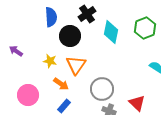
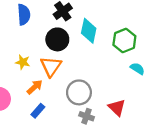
green hexagon: (145, 28) -> (124, 40), moved
black circle: (70, 36) -> (57, 39), moved
orange arrow: (61, 84) -> (35, 87), turned -77

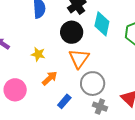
orange triangle: (51, 66) -> (79, 58), moved
blue rectangle: (38, 111) -> (64, 101), moved

